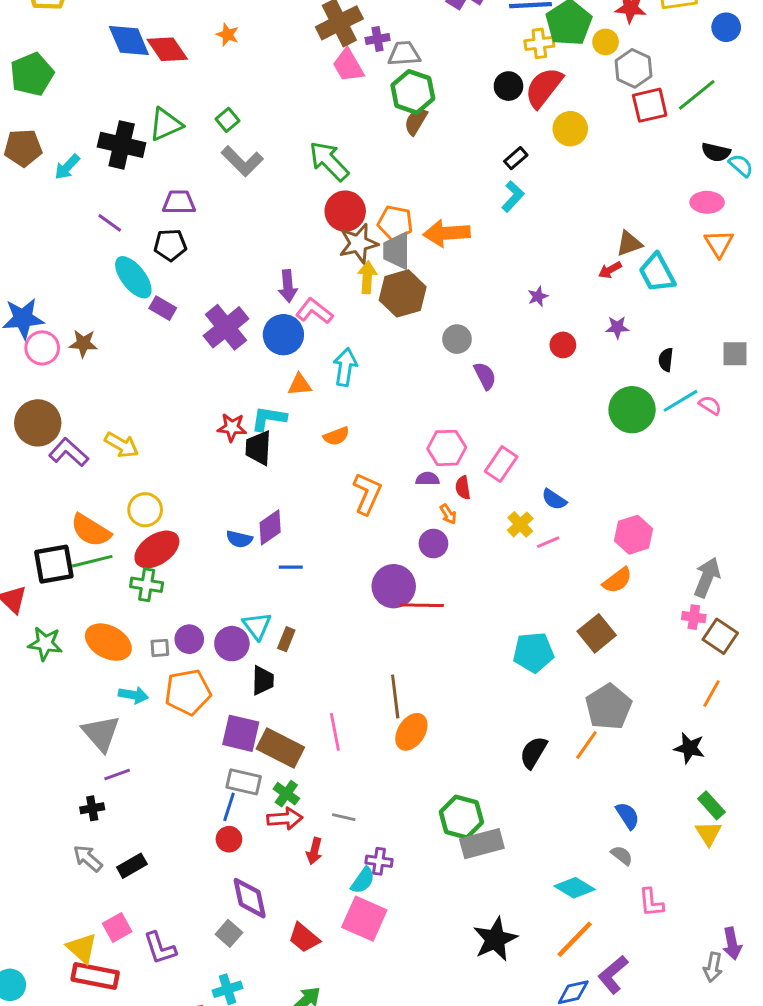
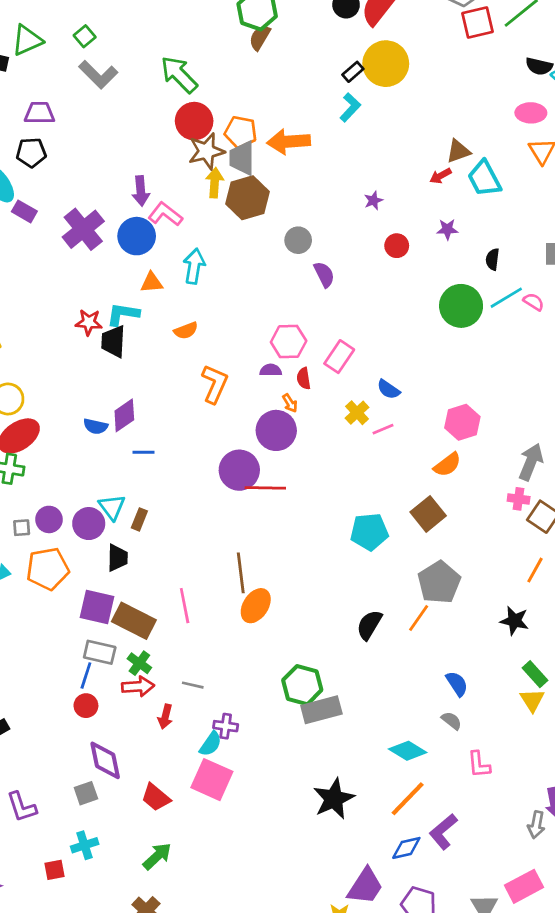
yellow circle: (570, 129) -> (386, 64), moved, size x1.4
purple circle: (433, 544) -> (276, 430), size x1.5
gray square: (229, 933) -> (86, 793), turned 30

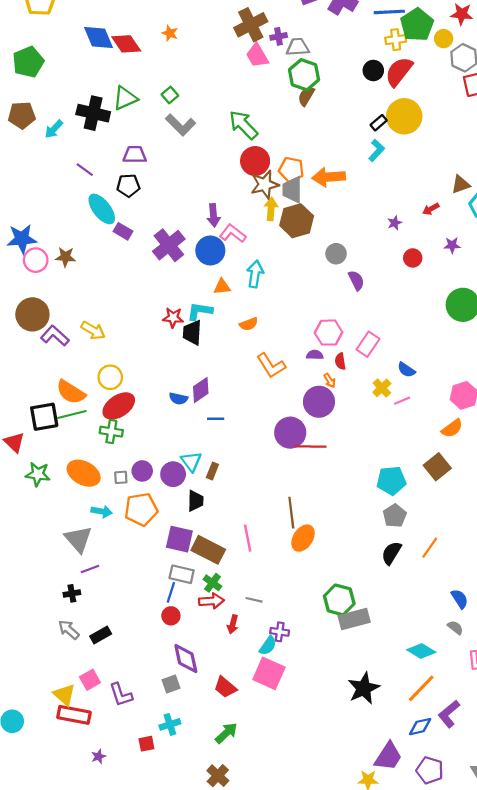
red arrow: (441, 176) -> (431, 209), moved
orange L-shape: (215, 384) -> (271, 366), turned 124
gray pentagon: (439, 582) -> (395, 516), moved, size x0.7

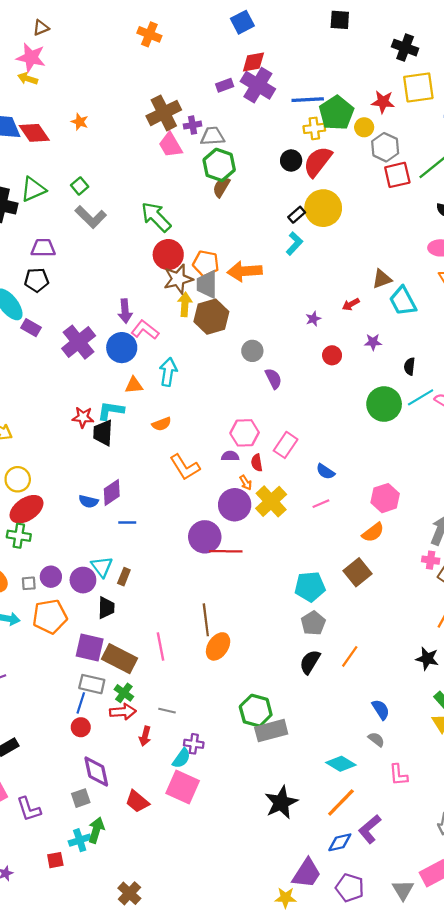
yellow cross: (382, 388) -> (271, 501), moved, size x1.6
green arrow: (226, 733) -> (96, 830), moved, turned -30

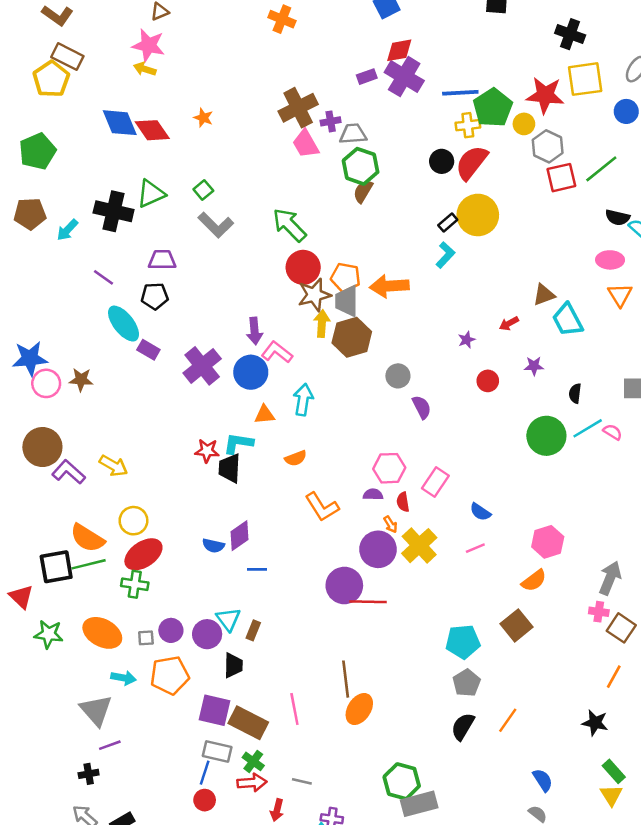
red star: (383, 102) -> (545, 95), size x1.4

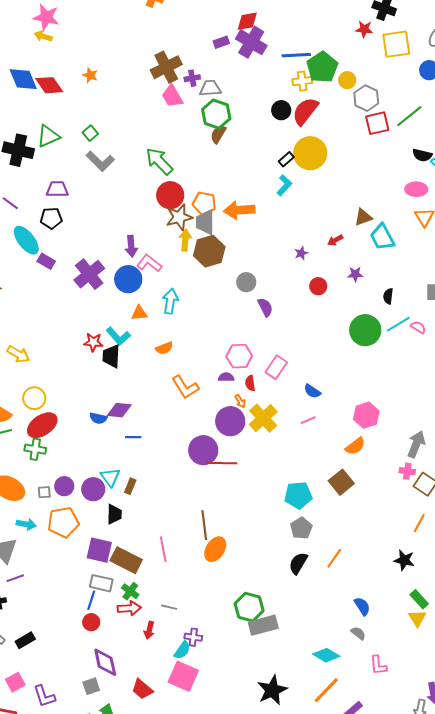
red star: (545, 95) -> (364, 29), moved, size x0.6
cyan L-shape: (238, 443) -> (118, 336), turned -140
purple diamond: (240, 536) -> (119, 410), turned 40

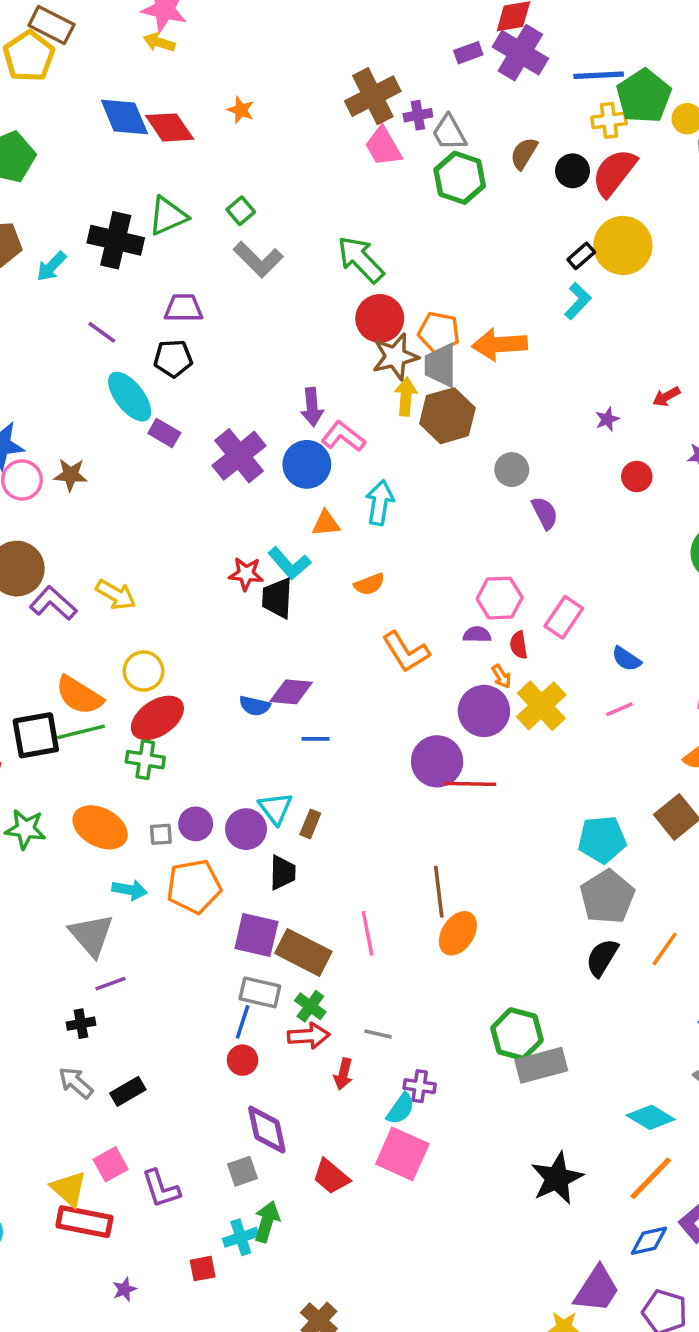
gray trapezoid: (210, 88) -> (449, 133), turned -115
brown semicircle: (218, 134) -> (524, 153), moved
gray pentagon: (301, 528) -> (607, 897), size x1.4

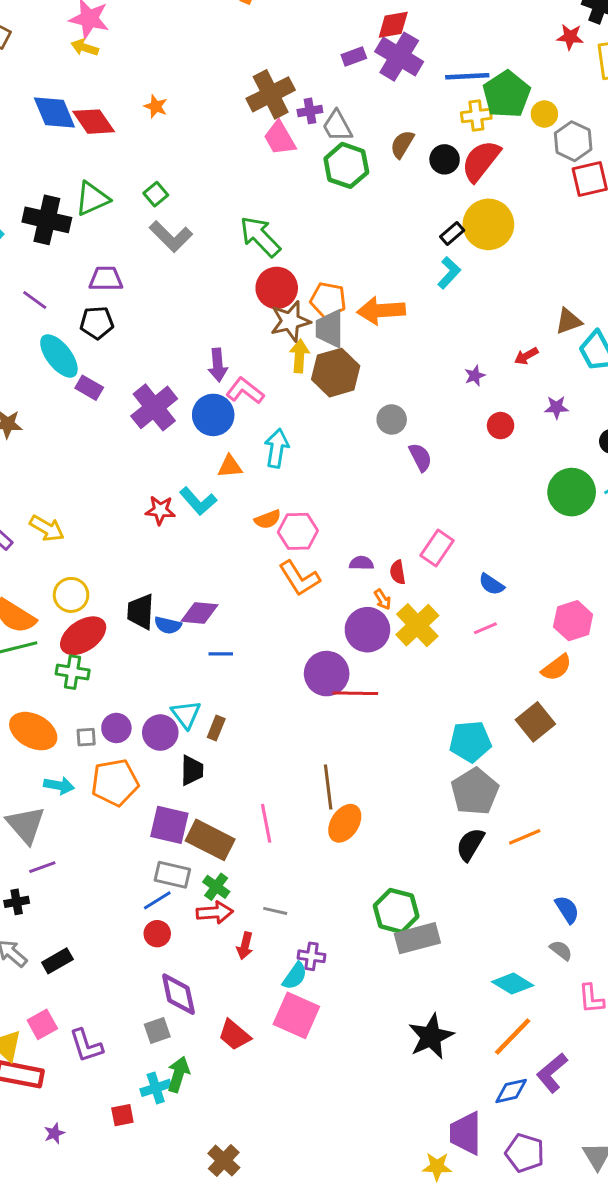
black trapezoid: (277, 598) -> (141, 612), moved
pink hexagon: (500, 598) -> (298, 531), moved
orange line: (665, 949) -> (525, 837), turned 32
blue line: (243, 1022) -> (157, 900), turned 40
purple trapezoid: (597, 1289) -> (466, 1133), turned 147

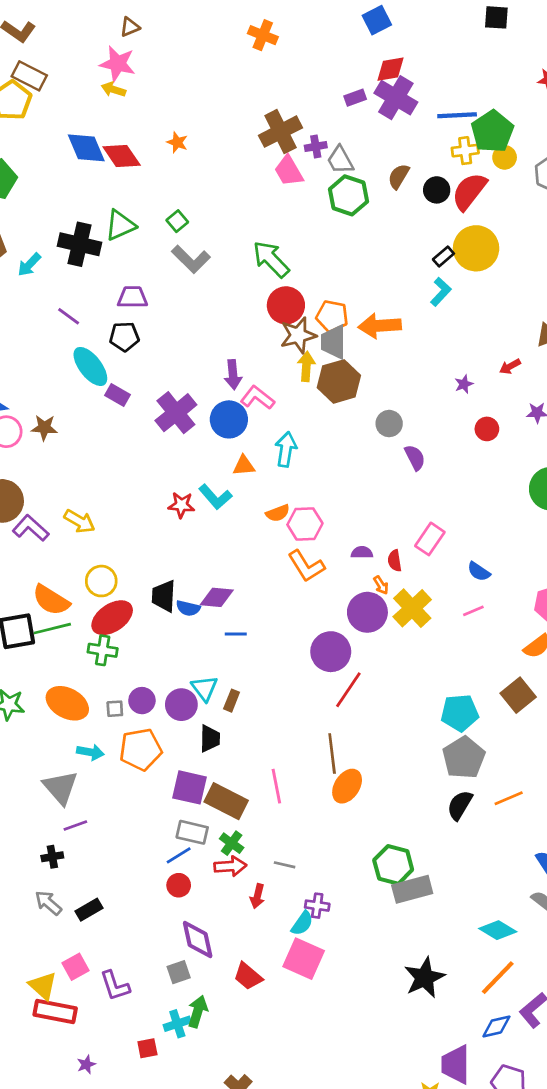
yellow circle: (544, 114) -> (505, 157), moved
red line: (355, 693) -> (348, 690), moved, turned -57

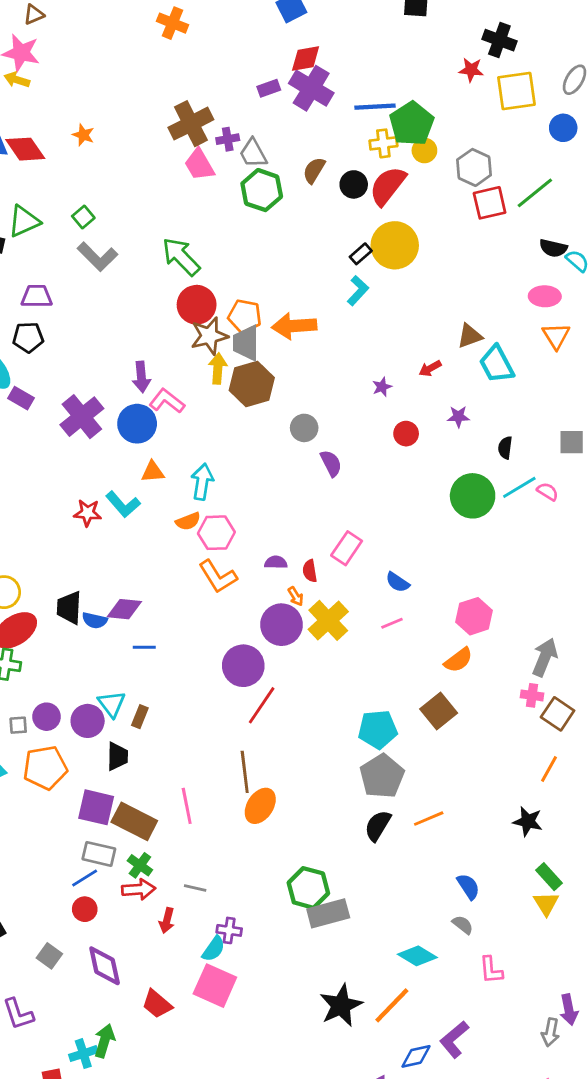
cyan arrow: (286, 449) -> (202, 482), moved
gray square: (179, 972) -> (49, 956), moved, turned -35
orange line: (498, 978) -> (392, 1005), moved

